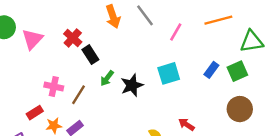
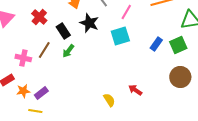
black rectangle: (90, 55) -> (63, 31), moved
cyan square: (169, 73) -> (120, 36), moved
black star: (132, 85) -> (89, 23), moved, turned -30
brown line: (79, 95) -> (44, 50), moved

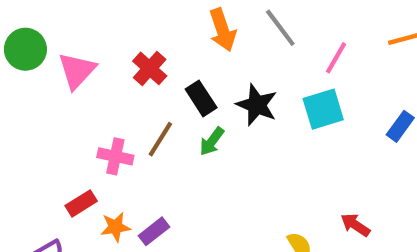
black star: (89, 23) -> (257, 105), moved

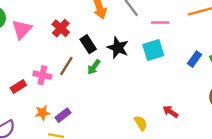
pink line: (336, 58) -> (160, 22), turned 60
red rectangle: (81, 203) -> (18, 86), moved

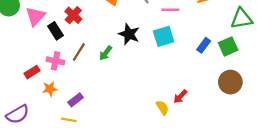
black rectangle: (88, 44) -> (55, 31), moved
red arrow: (170, 112) -> (180, 97), turned -80
orange star: (42, 113) -> (50, 89), moved
yellow semicircle: (141, 123) -> (162, 108), moved

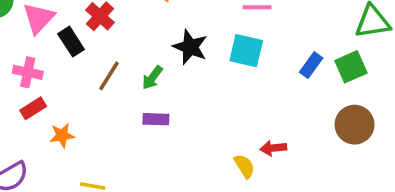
cyan square: (164, 36) -> (246, 51), turned 30
pink cross: (55, 61) -> (28, 72), moved
red arrow: (180, 97) -> (273, 148), turned 40
purple rectangle: (76, 100) -> (156, 119), moved, turned 40

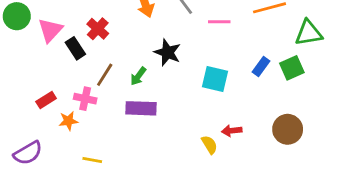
cyan square: (246, 51) -> (215, 79), moved
pink cross: (28, 72) -> (85, 99), moved
purple rectangle: (156, 119) -> (141, 108), size x1.5
brown circle: (355, 125) -> (288, 129), moved

